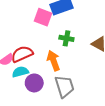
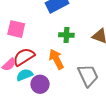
pink square: (43, 17) -> (16, 29), moved
gray trapezoid: (65, 86) -> (88, 75), moved

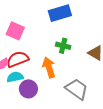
gray trapezoid: (88, 75) -> (77, 89), turned -40

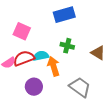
cyan semicircle: (15, 77) -> (41, 56), moved

